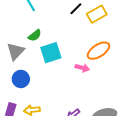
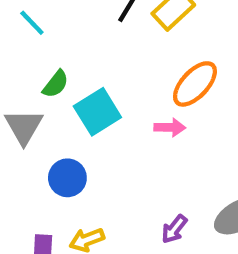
blue circle: (21, 79) -> (67, 178), moved

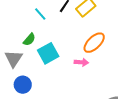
cyan line: (32, 23) -> (40, 14), moved
blue circle: (67, 178) -> (23, 85), moved

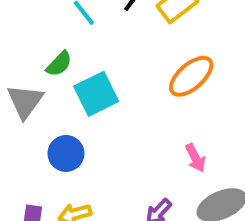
pink arrow: (81, 62) -> (195, 158), moved, turned 56
blue circle: (23, 85) -> (66, 153), moved

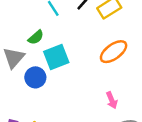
blue circle: (66, 153) -> (35, 77), moved

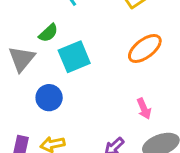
blue circle: (35, 77) -> (49, 98), moved

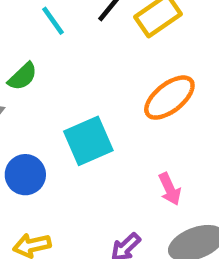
cyan square: (74, 57) -> (88, 141), moved

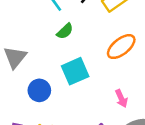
green semicircle: (23, 76) -> (65, 31), moved

